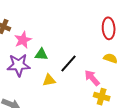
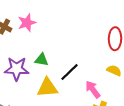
pink star: (23, 40) -> (27, 23), moved
yellow triangle: (49, 80) -> (47, 88), size x1.5

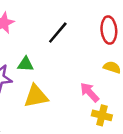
black line: (69, 72) -> (58, 33), moved

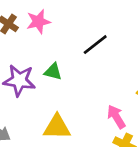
yellow triangle: (36, 96) -> (57, 127), moved

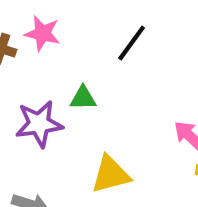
pink star: (38, 22) -> (42, 33), turned -30

